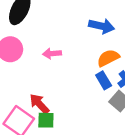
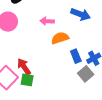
pink arrow: (52, 54) -> (47, 21), moved
orange semicircle: (108, 58) -> (60, 38), moved

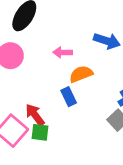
blue rectangle: (76, 56) -> (69, 97), moved

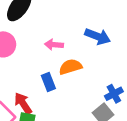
blue rectangle: (69, 97) -> (48, 82), moved

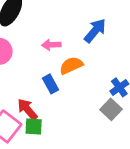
blue arrow: (98, 36) -> (95, 31), turned -65

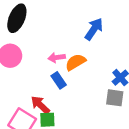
pink arrow: (51, 45) -> (57, 58), moved
gray square: (111, 109) -> (115, 98), turned -30

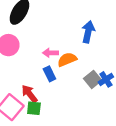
blue arrow: (94, 29) -> (88, 32), turned -30
gray square: (115, 98) -> (93, 79), moved, turned 35

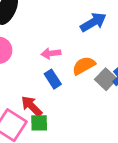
blue arrow: (88, 32) -> (93, 22), turned 55
orange semicircle: (67, 59) -> (84, 66), moved

